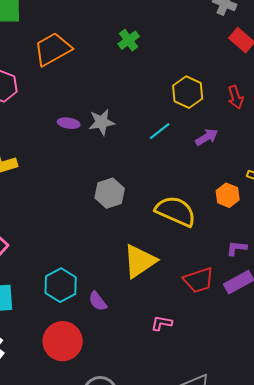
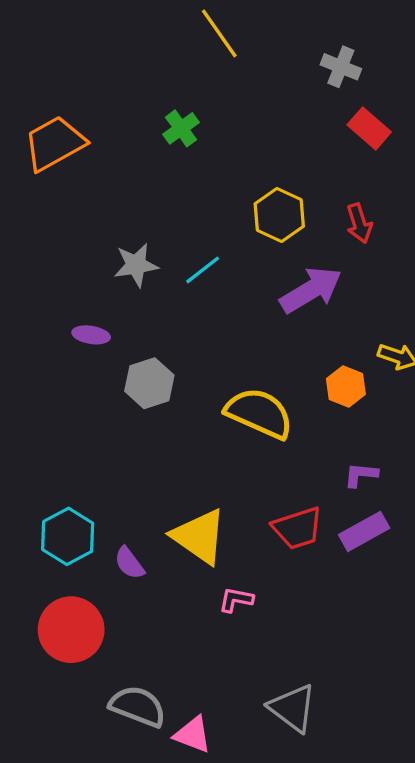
purple ellipse: (69, 123) -> (91, 335), moved
cyan line: (160, 131) -> (203, 270), moved
purple arrow: (207, 137) -> (311, 290), size x1.6
yellow triangle: (140, 261) -> (199, 536), moved, turned -51

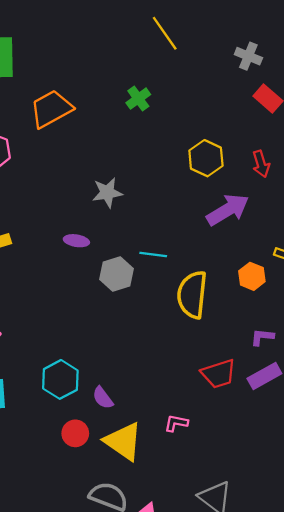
cyan line: (203, 270) -> (153, 254), moved, turned 45
yellow semicircle: (259, 413) -> (192, 295), turned -108
yellow triangle: (199, 536) -> (123, 441), moved
red circle: (71, 630) -> (75, 433), moved, size x0.6

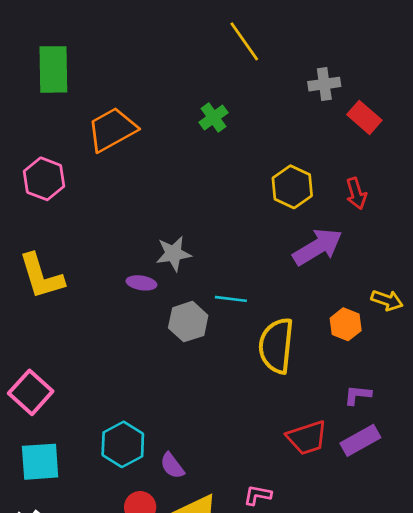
gray cross: (248, 56) -> (324, 84), moved, turned -30
gray star: (107, 193) -> (173, 254), moved

